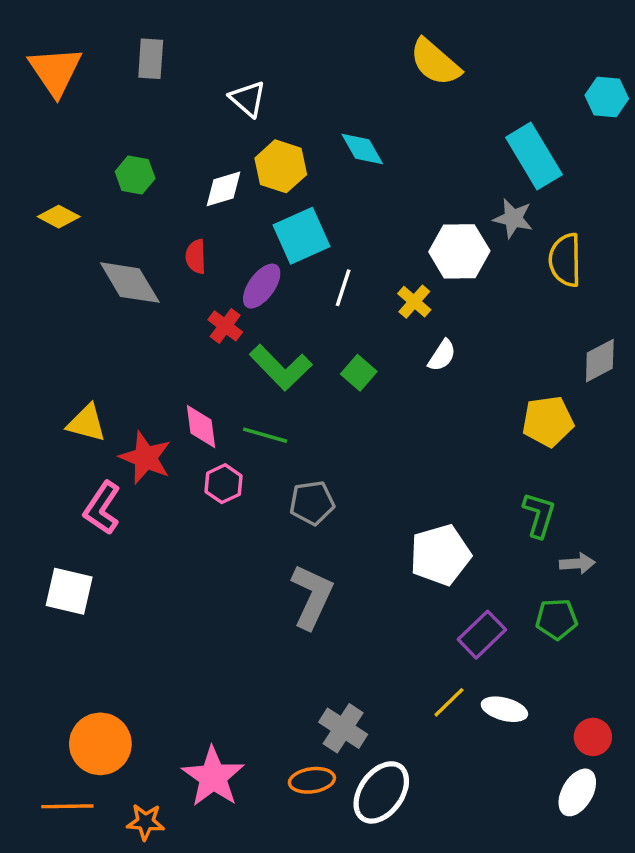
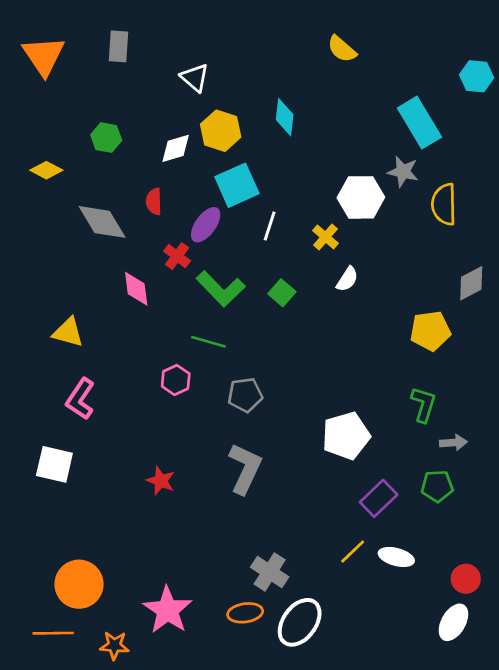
yellow semicircle: (435, 62) -> (342, 49), size x0.7
cyan diamond: (362, 149) -> (285, 117), turned 36
pink diamond: (201, 426) -> (136, 289), moved
red star: (145, 458) -> (161, 481), moved, size x0.7

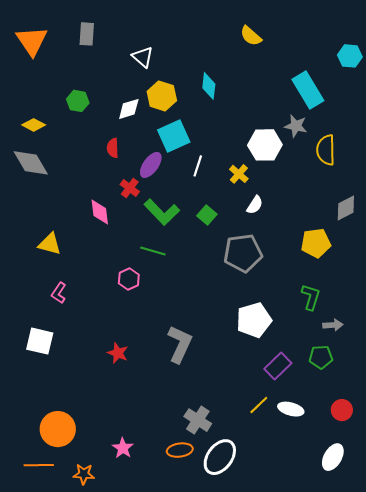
gray diamond: (102, 222) -> (31, 163), moved
gray pentagon: (245, 395) -> (243, 253), moved, size x1.5
pink L-shape: (80, 399) -> (59, 293), size x0.7
red circle: (466, 579) -> (342, 410), moved
pink star: (168, 610) -> (123, 448), size x0.6

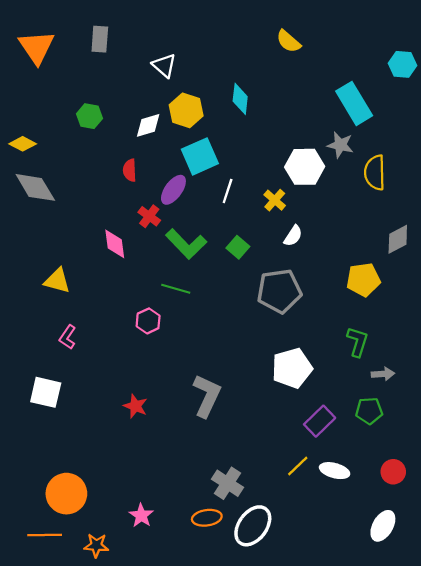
yellow diamond: (34, 125) -> (23, 144), moved

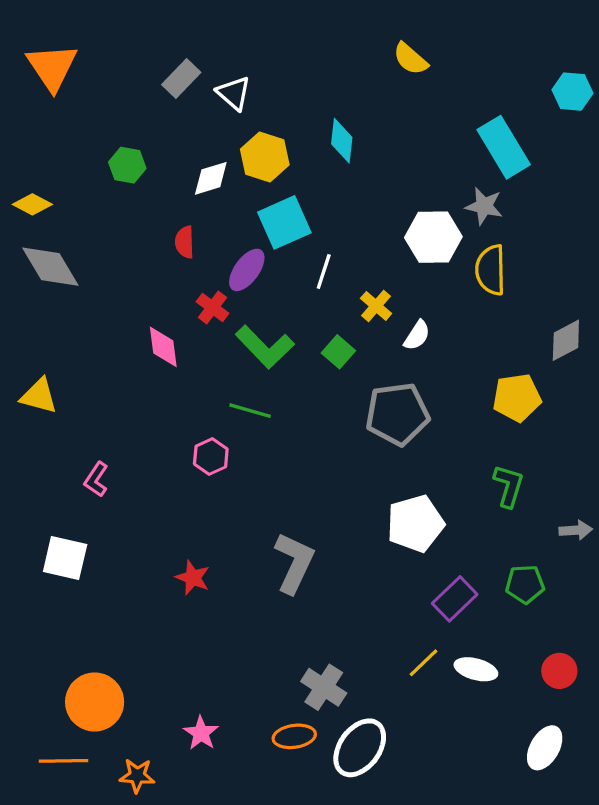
gray rectangle: (100, 39) -> (181, 78), moved, turned 40
yellow semicircle: (375, 173) -> (491, 270), moved
yellow cross: (275, 200) -> (376, 306), moved
yellow triangle: (57, 281) -> (39, 396), moved
gray arrow: (383, 374) -> (576, 530), moved

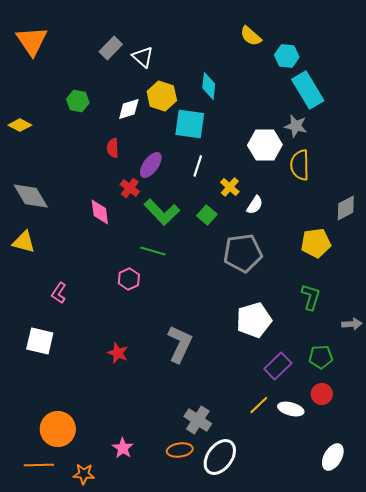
cyan hexagon: (572, 92) -> (287, 56), moved
cyan square: (284, 222) -> (190, 124), moved, turned 32
gray diamond: (50, 267) -> (31, 196), moved
red circle: (559, 671) -> (322, 394), moved

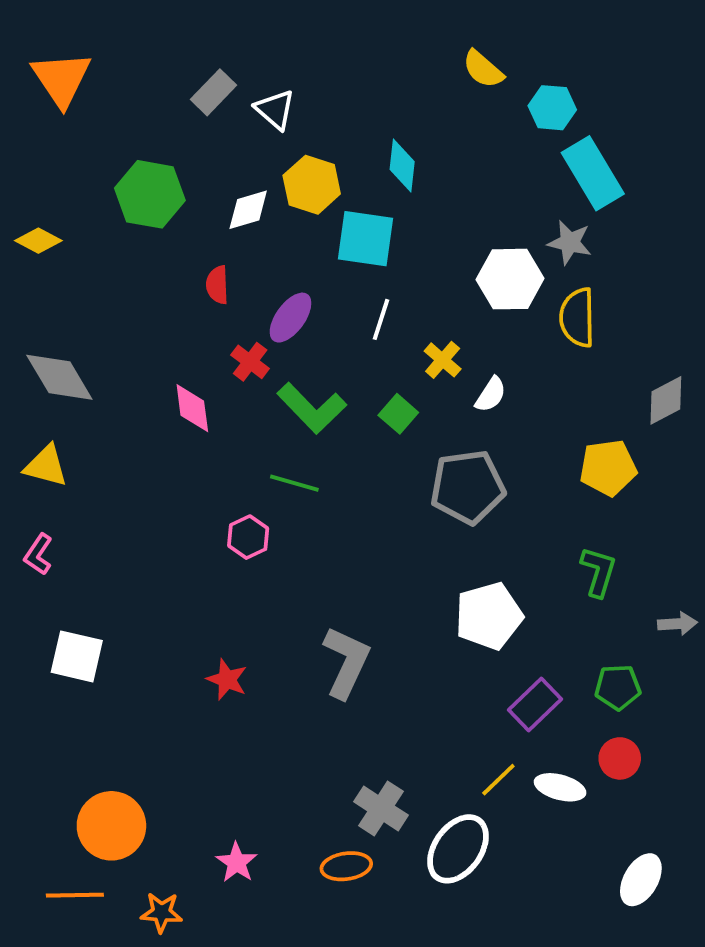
green hexagon: (78, 101) -> (150, 194), size x1.6
pink L-shape: (59, 293) -> (38, 554), moved
white ellipse: (220, 457) -> (458, 849), moved

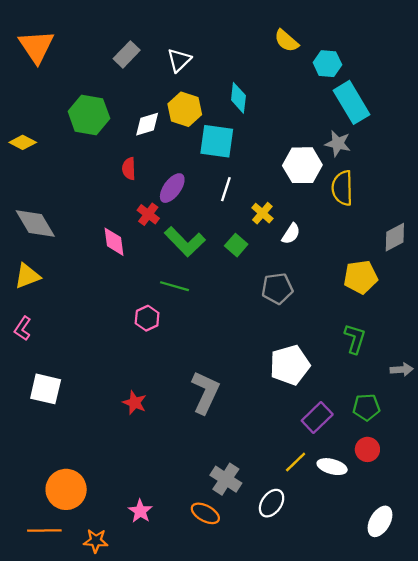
white triangle: (275, 110) -> (179, 60), moved, turned 35
yellow triangle: (46, 466) -> (27, 276), turned -36
gray pentagon: (468, 487) -> (277, 288), size x0.7
white ellipse: (458, 849) -> (272, 503), size x0.7
orange ellipse: (346, 866) -> (205, 513), turned 36

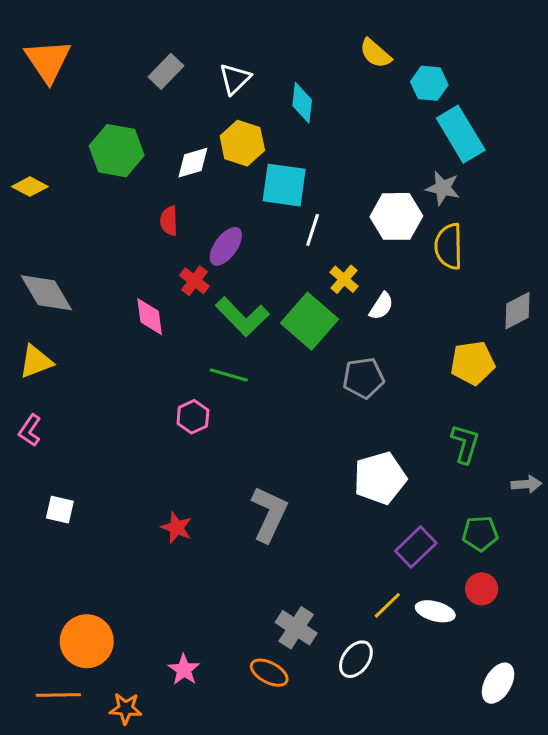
cyan diamond: (238, 98) -> (302, 103), moved
white line: (226, 189) -> (313, 230), moved
green square: (236, 245) -> (310, 321), size x1.8
white square: (46, 389) -> (60, 510), size x0.7

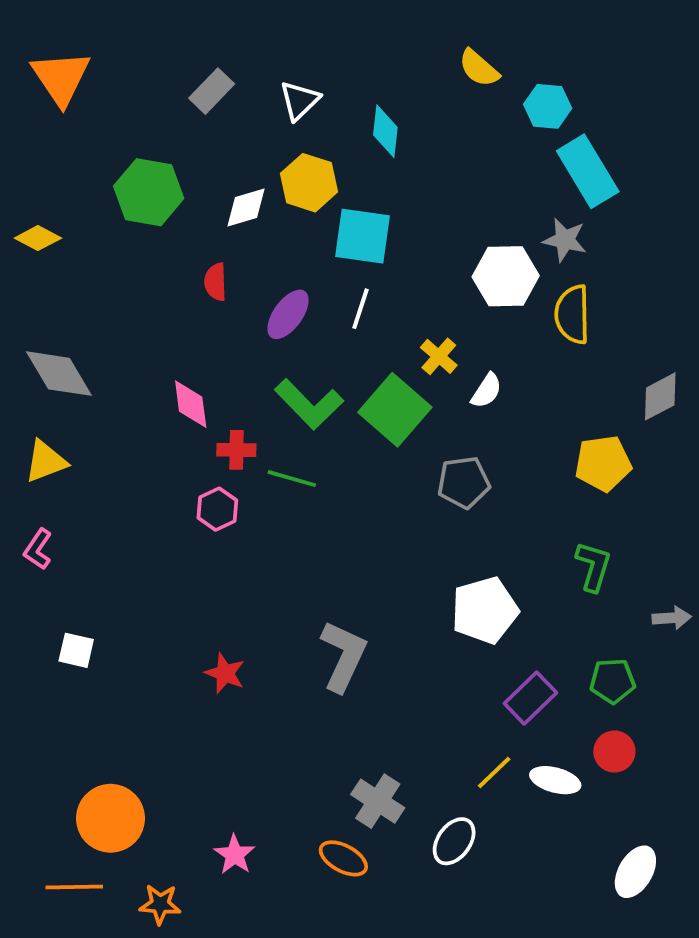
white line: (313, 230) -> (361, 309), moved
red cross: (194, 281) -> (236, 450), moved, turned -36
pink hexagon: (193, 417) -> (217, 509), moved

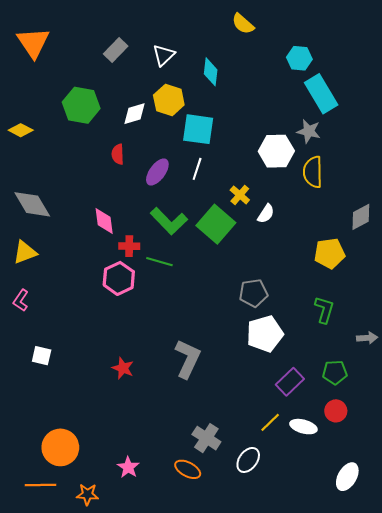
yellow semicircle: (479, 68) -> (243, 24), moved
gray pentagon: (464, 482) -> (253, 293), moved
pink hexagon: (217, 509) -> (119, 278), size x1.4

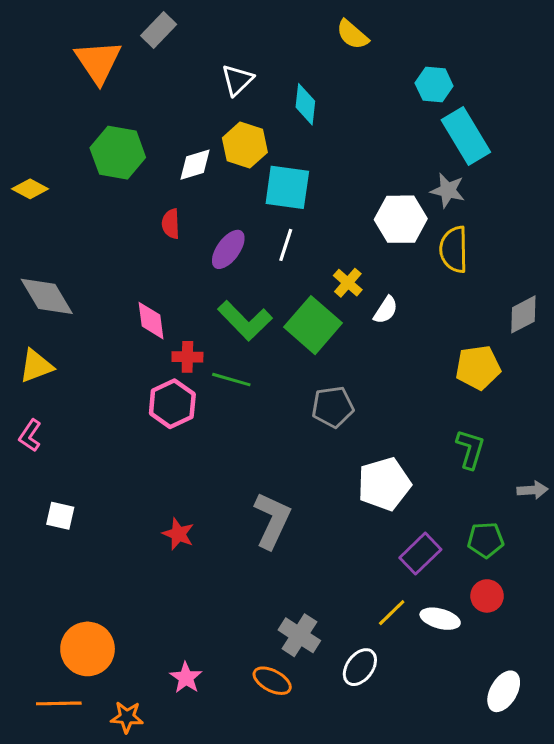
orange triangle: (33, 43) -> (98, 62), moved
gray rectangle: (116, 50) -> (159, 30), moved
gray pentagon: (253, 293) -> (333, 407), moved

